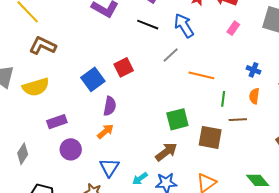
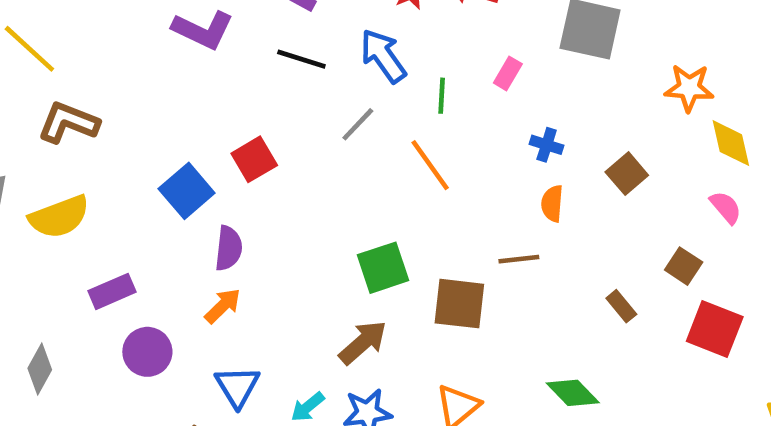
pink rectangle: (233, 28) -> (508, 73), moved
orange line: (201, 75) -> (430, 165), turned 45
green line: (223, 99) -> (442, 96), moved

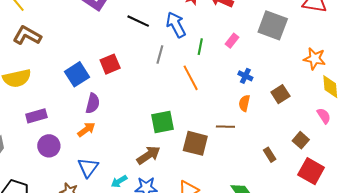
gray line: (358, 124) -> (160, 55), turned -36

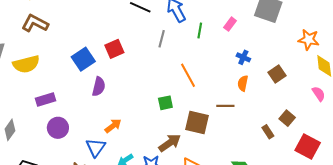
orange line: (191, 78) -> (188, 75), moved
green square: (163, 122) -> (165, 103), size x0.7
orange arrow: (86, 129) -> (113, 126), moved
brown square: (301, 140) -> (287, 118), moved
brown arrow: (149, 155) -> (170, 143), moved

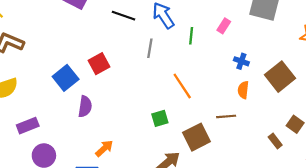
brown square: (277, 74) -> (280, 77), size x1.5
brown square: (197, 122) -> (196, 137), turned -35

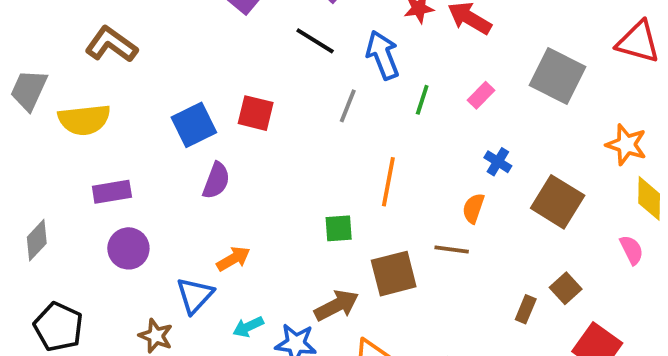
red square: (99, 64) -> (256, 113), turned 30
brown square: (280, 77) -> (558, 202), turned -32
orange line: (182, 86) -> (388, 182), turned 32
orange semicircle: (243, 90) -> (473, 208), moved
brown rectangle: (275, 141) -> (526, 309), turned 48

